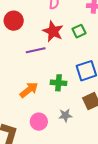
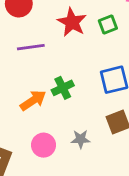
purple line: (36, 50) -> (31, 47), moved
green cross: (59, 83) -> (63, 88), moved, turned -35

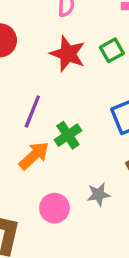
purple line: (31, 47) -> (32, 111), moved, turned -52

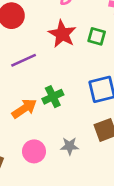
green square: (112, 50) -> (97, 36), turned 36
purple line: (32, 111) -> (24, 60), moved, turned 35

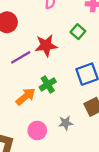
red star: (62, 34) -> (46, 45), moved, turned -30
green square: (97, 36) -> (78, 32), turned 32

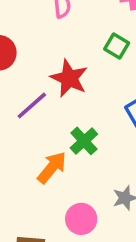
red star: (46, 45) -> (69, 78), turned -30

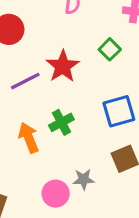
orange arrow: (52, 167) -> (29, 138), turned -76
pink circle: (81, 219) -> (56, 194), moved

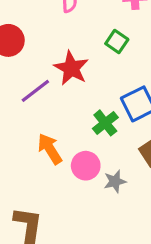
green cross: (61, 122) -> (105, 123), moved
pink circle: (56, 194) -> (86, 166), moved

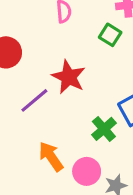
green square: (117, 42) -> (110, 35), moved

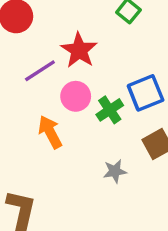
pink circle: (87, 171) -> (76, 96), moved

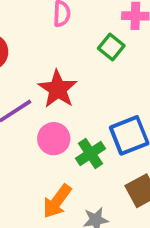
orange arrow: (50, 132) -> (57, 201), moved, turned -116

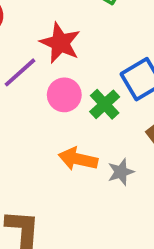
orange arrow: (57, 201) -> (78, 159), turned 75

